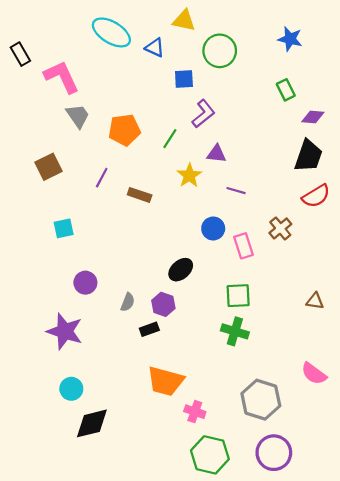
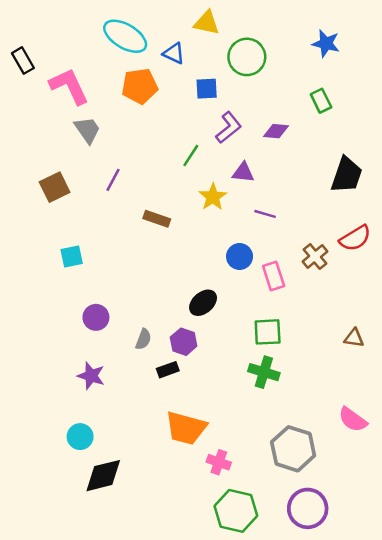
purple diamond: (313, 117) -> (276, 131), moved
orange pentagon: (124, 130) -> (140, 86), moved
purple line: (102, 178) -> (113, 180), moved
red semicircle: (316, 196) -> (355, 238), moved
purple star: (65, 331) -> (91, 376), moved, size x0.7

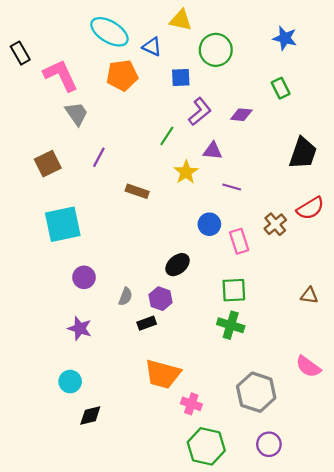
cyan square: (72, 257) -> (63, 224), size x1.8
black diamond: (103, 476) -> (90, 416), size x0.7
purple circle: (308, 508) -> (269, 444), size x0.7

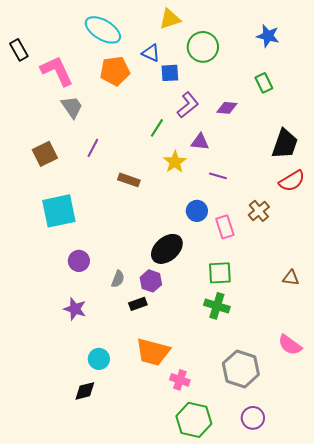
yellow triangle: (181, 20) -> (170, 19), turned -30
blue triangle: (152, 47) -> (151, 53), moved
red semicircle: (310, 208) -> (292, 181), moved
black ellipse: (178, 265) -> (167, 249), size x1.4
cyan circle: (70, 382) -> (99, 359), moved

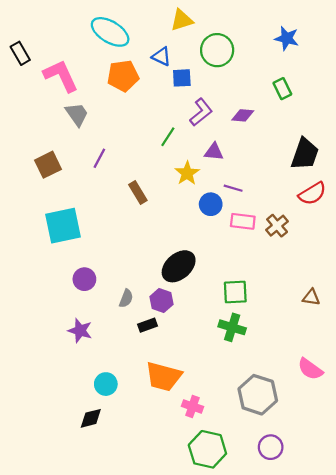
brown rectangle: (129, 180) -> (138, 192), turned 40
blue circle: (197, 211) -> (211, 204), moved
pink rectangle: (225, 227) -> (243, 221), moved, turned -65

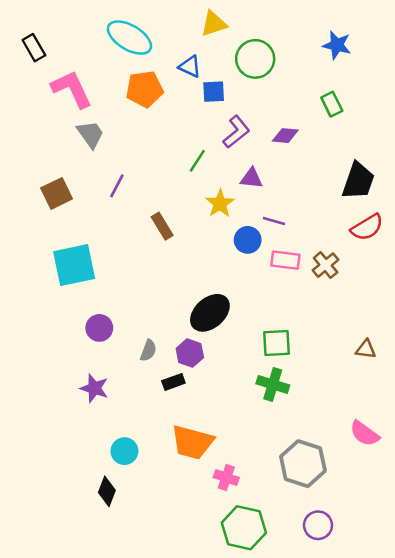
black rectangle: (20, 53) -> (34, 48), moved
black diamond: (91, 418) -> (107, 491), turned -55

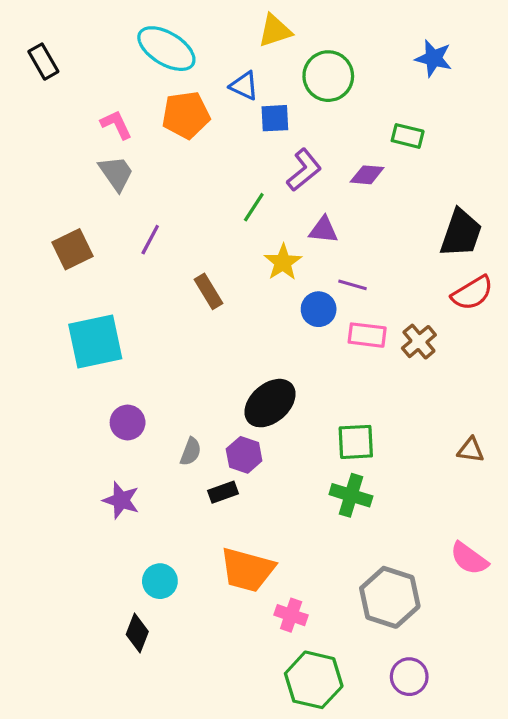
pink L-shape: (72, 89) -> (116, 125), moved, size x0.6
green rectangle: (332, 104) -> (408, 136), moved, turned -50

